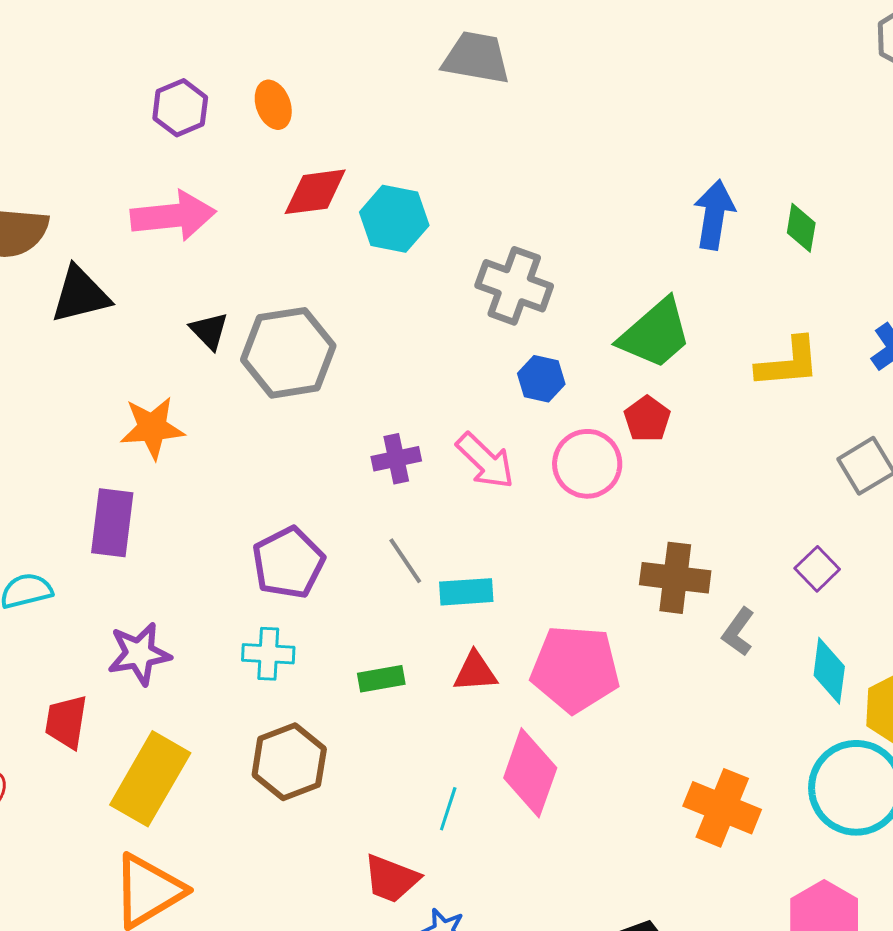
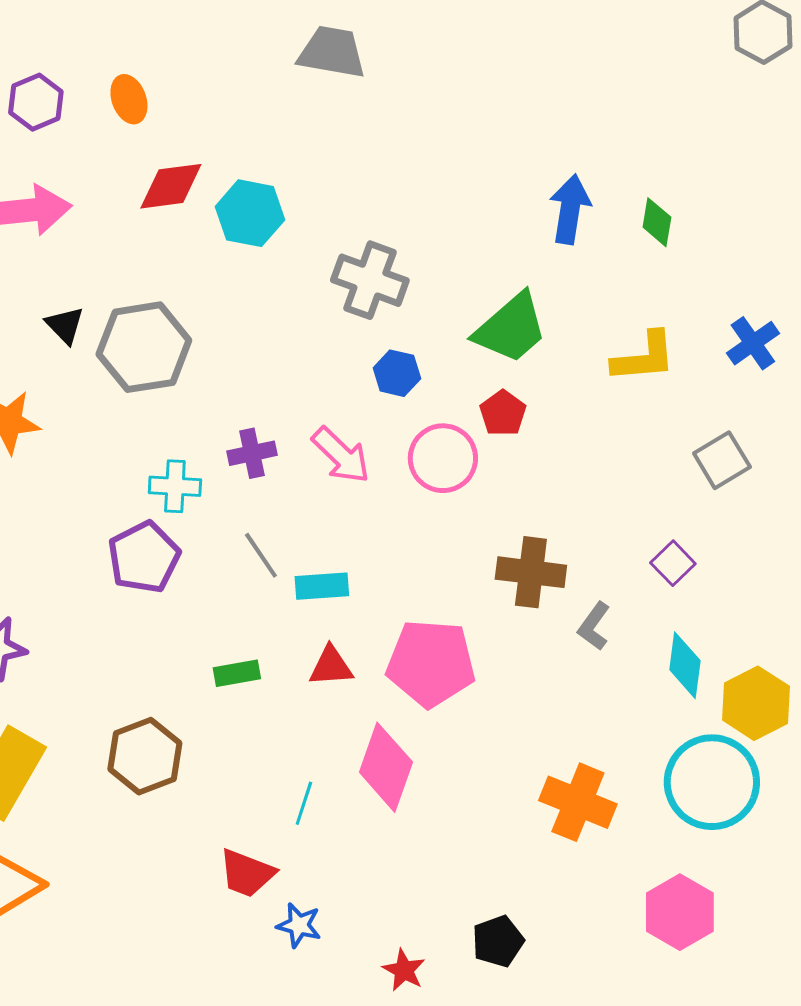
cyan cross: (268, 654) -> (175, 486), moved

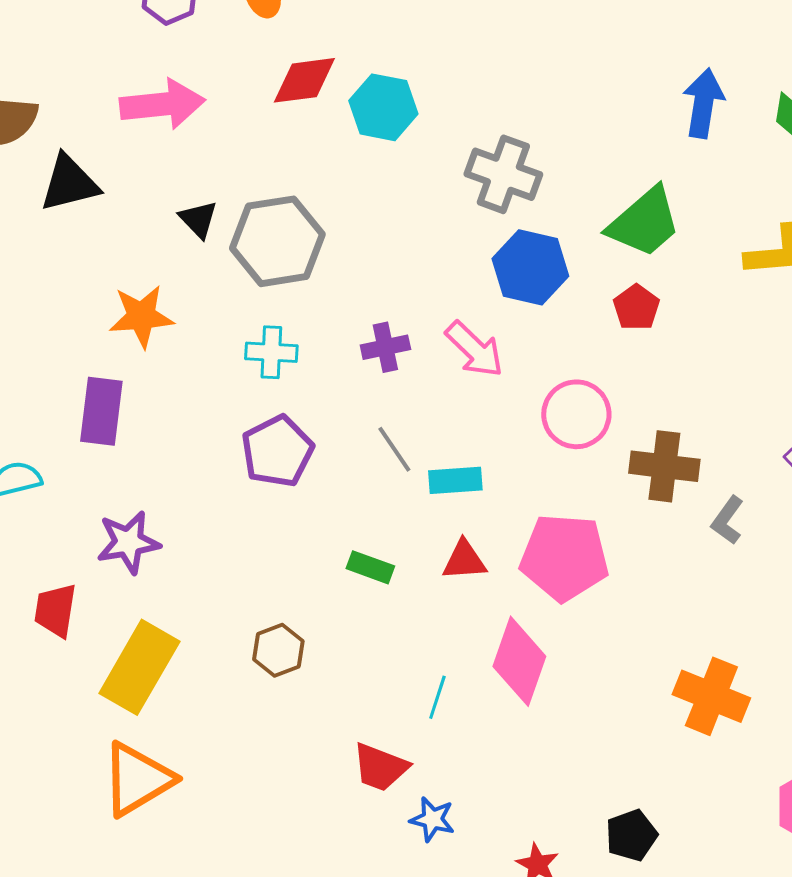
blue hexagon: (397, 373) -> (530, 267), size x1.6
pink circle: (443, 458) -> (576, 414), moved
cyan cross: (175, 486) -> (271, 352), moved
green rectangle: (237, 673) -> (370, 567), turned 30
brown hexagon: (145, 756) -> (278, 650), size x0.7

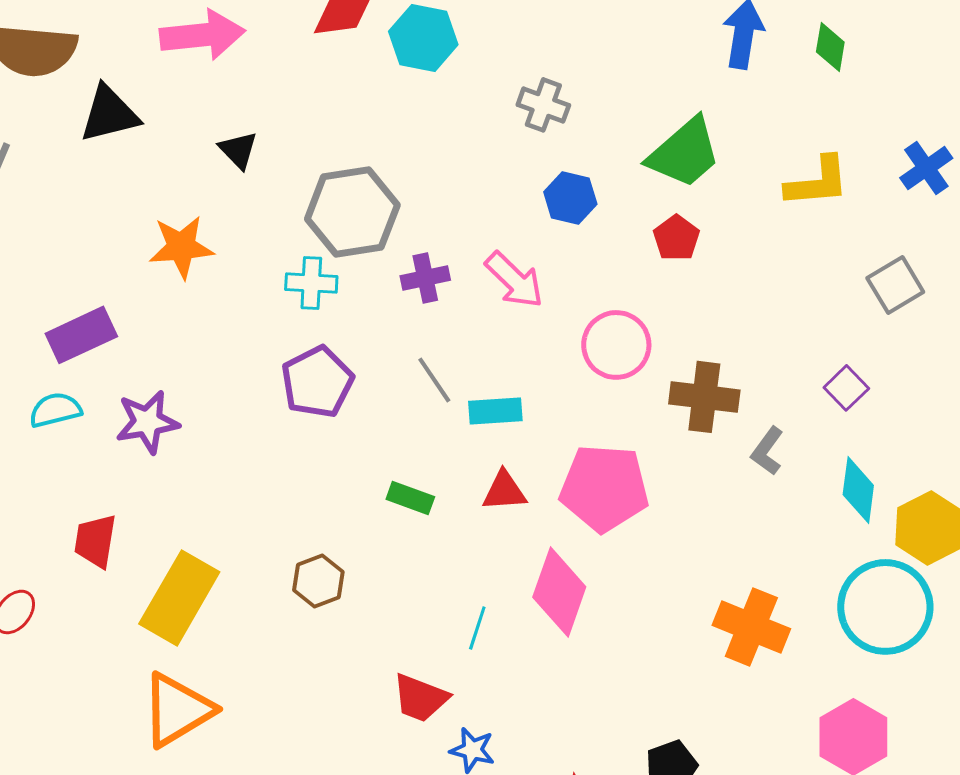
gray cross: (503, 174) -> (543, 105), size x0.7
gray hexagon: (277, 241) -> (352, 212), moved
blue hexagon: (530, 267) -> (570, 198), size x0.7
purple rectangle: (101, 411) -> (81, 335), moved, turned 58
purple star: (128, 542) -> (147, 422), moved

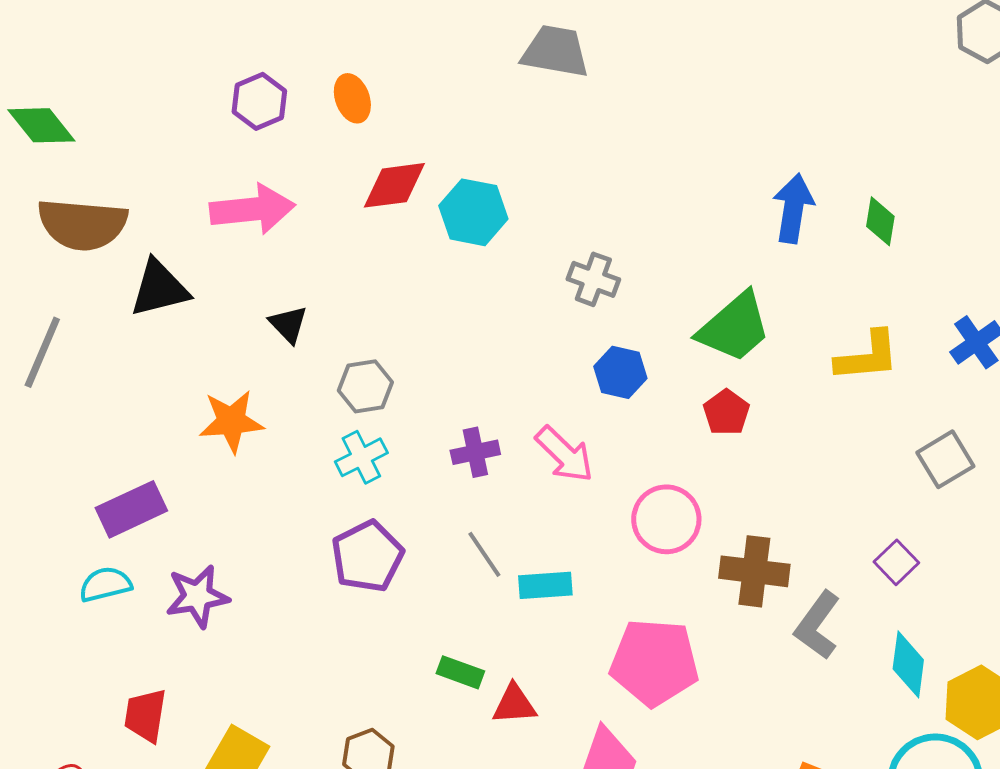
gray hexagon: (352, 212) -> (365, 386), moved, size x0.6
cyan cross: (311, 283) -> (361, 457), turned -30
gray L-shape: (767, 451) -> (817, 625), size x1.4
red triangle: (504, 491) -> (514, 704), moved

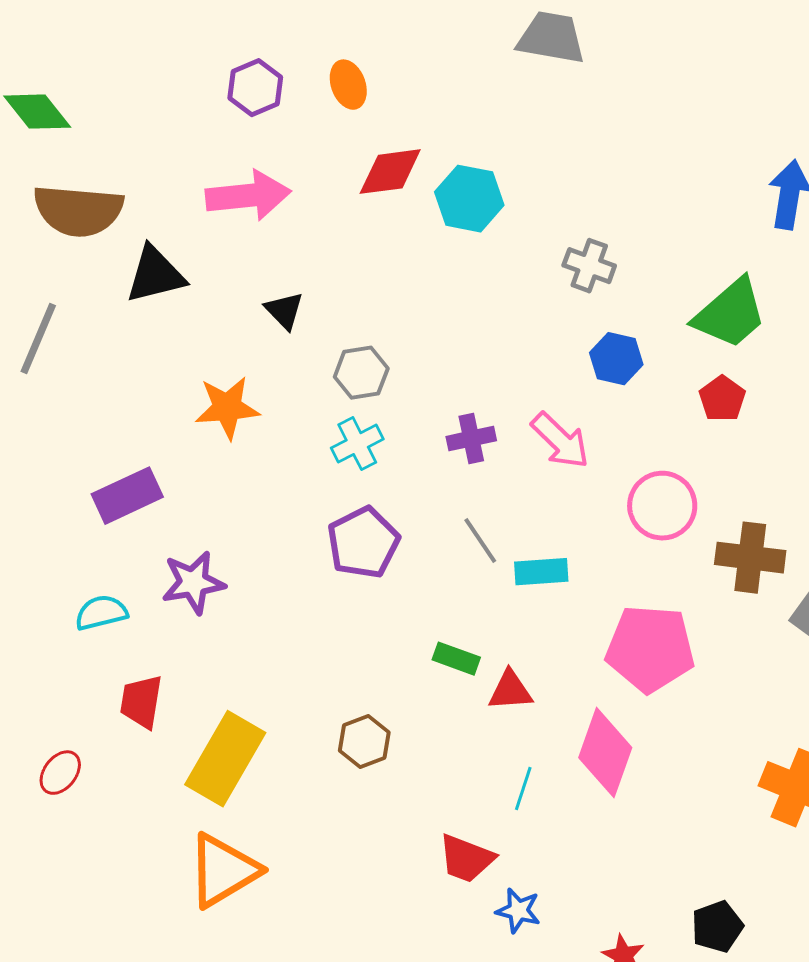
cyan semicircle: (105, 584) -> (101, 613), moved

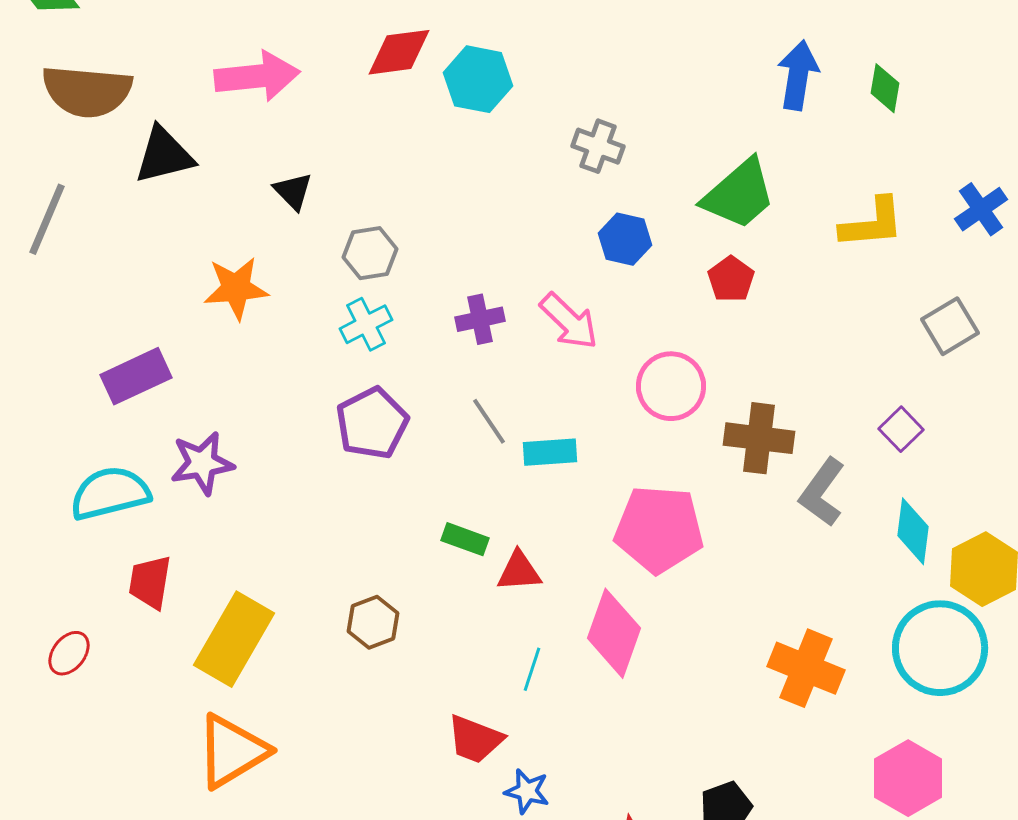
cyan semicircle: (101, 613) -> (110, 493), size x1.5

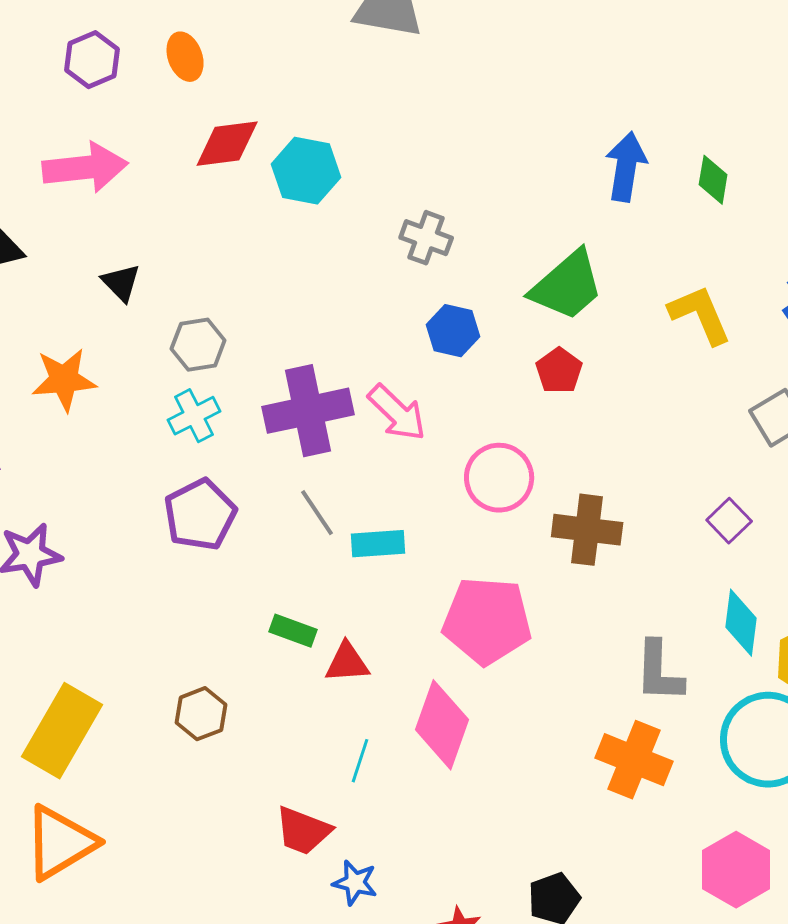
yellow L-shape: (872, 223) -> (700, 315), turned -108
purple cross: (480, 319) -> (308, 411), size x1.8
gray L-shape: (822, 492) -> (659, 672), moved, turned -34

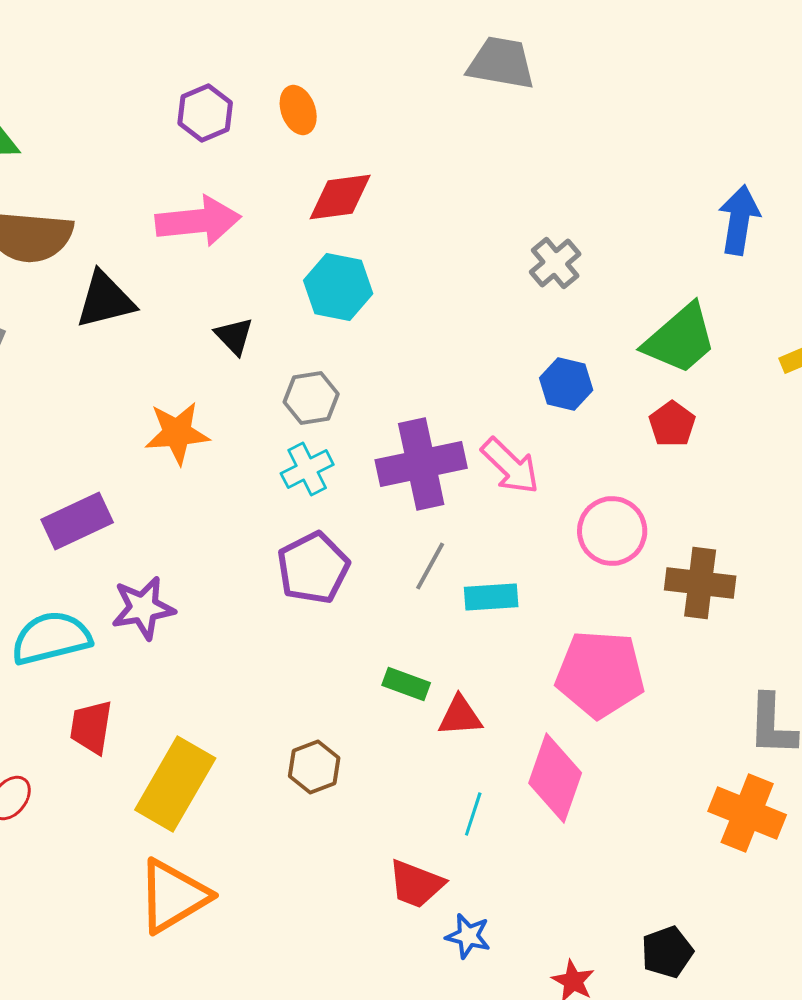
cyan hexagon: (306, 171) -> (338, 287), moved
gray cross: (426, 238) -> (555, 263), moved, turned 30
gray line: (317, 513) -> (430, 566), turned 63

